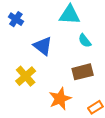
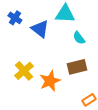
blue triangle: (43, 46) -> (40, 29), moved
orange star: (60, 99) -> (50, 81), moved

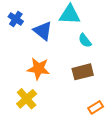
yellow cross: (24, 71) -> (27, 99), moved
orange star: (50, 81) -> (38, 69), moved, turned 30

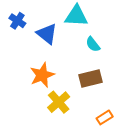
orange star: (38, 69) -> (42, 75), turned -30
yellow cross: (27, 99) -> (59, 102), moved

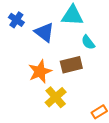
brown rectangle: (90, 79) -> (71, 65), moved

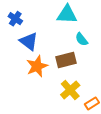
blue triangle: (44, 32) -> (29, 41), moved
yellow cross: (56, 97) -> (70, 90), moved

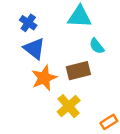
blue cross: (15, 19) -> (28, 23), moved
yellow cross: (70, 90) -> (69, 106), moved

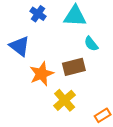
blue cross: (28, 23) -> (38, 14), moved
blue triangle: (34, 49) -> (20, 46), moved

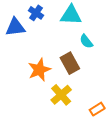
blue triangle: (20, 46) -> (15, 27), moved, turned -45
brown rectangle: (74, 67) -> (70, 63), turned 75

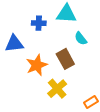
blue cross: (36, 13) -> (39, 23), moved, turned -32
blue triangle: (15, 27) -> (14, 44), moved

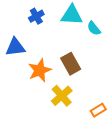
blue cross: (39, 23) -> (36, 16), moved, turned -32
cyan semicircle: (81, 38) -> (94, 28), moved

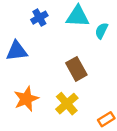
cyan semicircle: (94, 28) -> (101, 31), turned 64
orange star: (40, 70) -> (26, 99), moved

